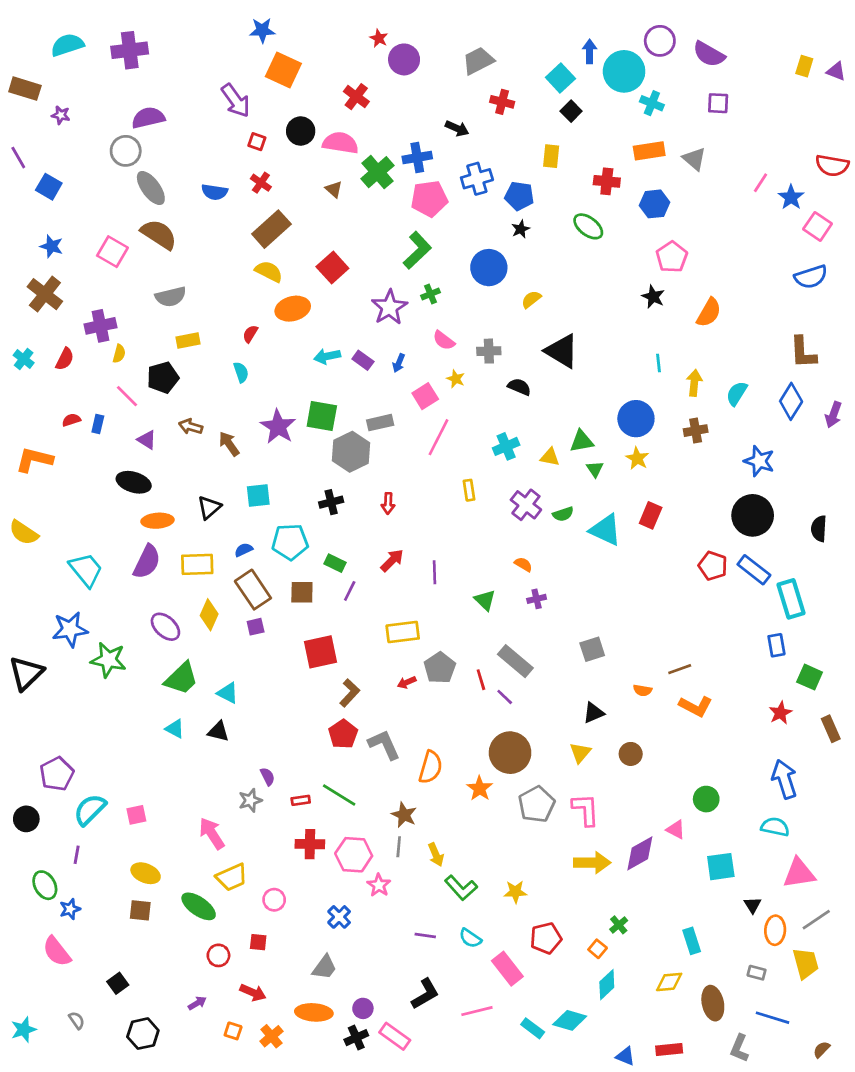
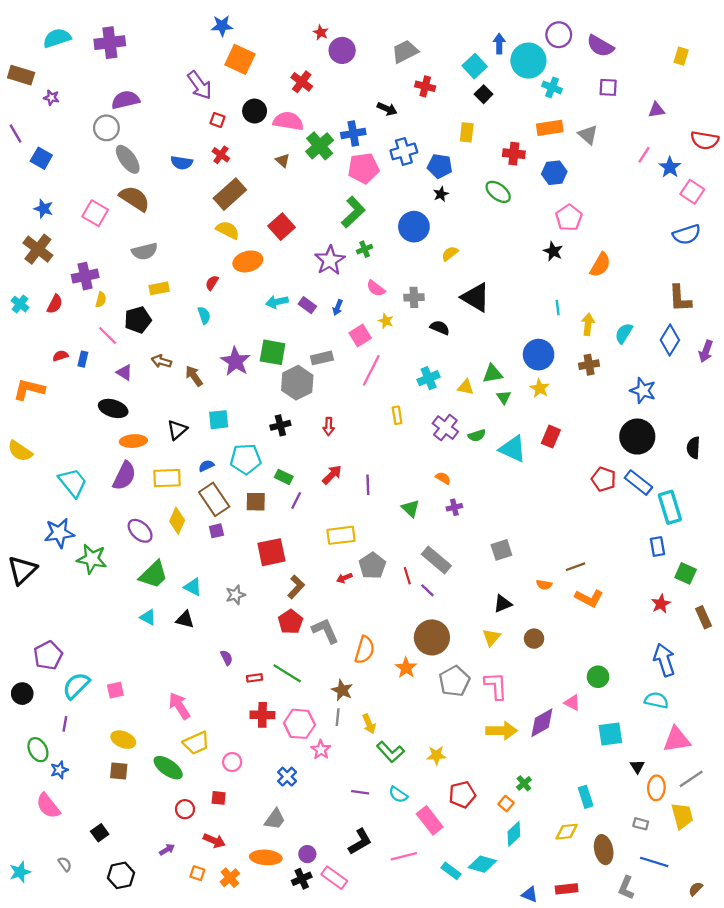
purple triangle: (836, 71) -> (656, 110), moved, turned -30
gray star: (250, 800) -> (235, 595), moved

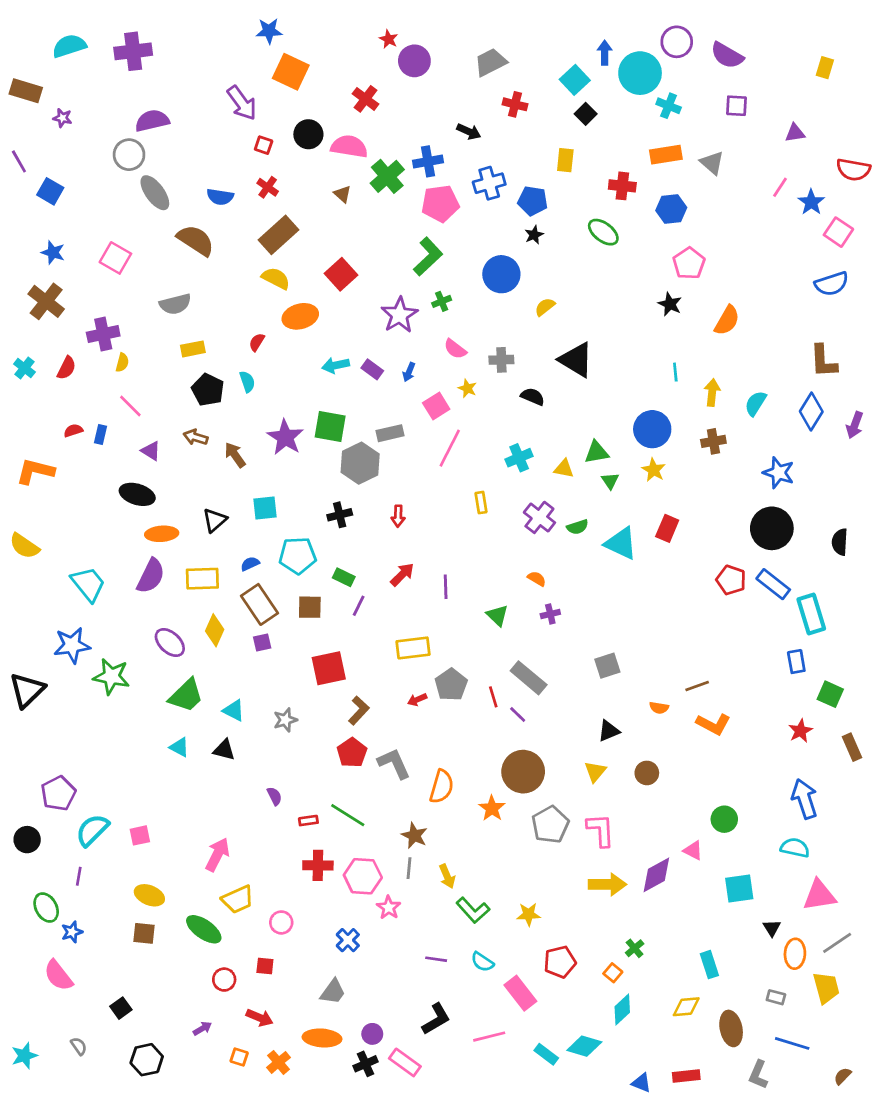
brown semicircle: (134, 199) -> (196, 240), moved
black pentagon: (138, 320) -> (208, 390), moved, turned -30
pink arrow: (179, 706) -> (217, 855), turned 60

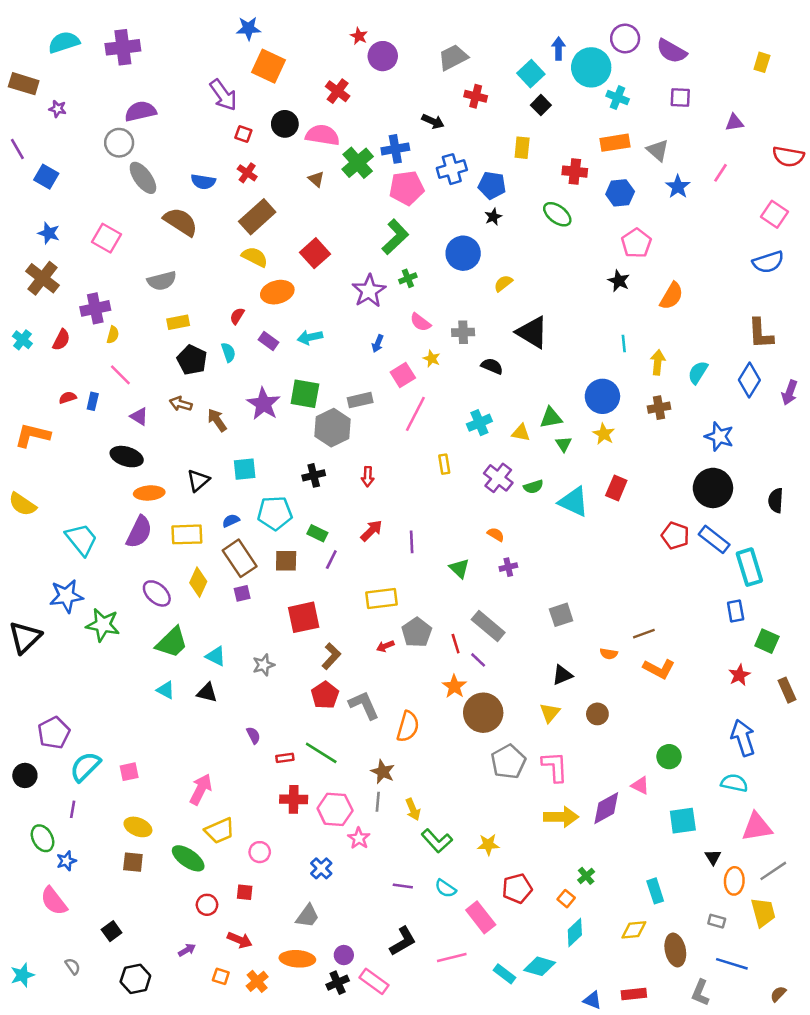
blue star: (811, 202) -> (678, 187), moved
purple rectangle: (372, 369) -> (269, 341), moved
orange star: (492, 808) -> (454, 686), moved

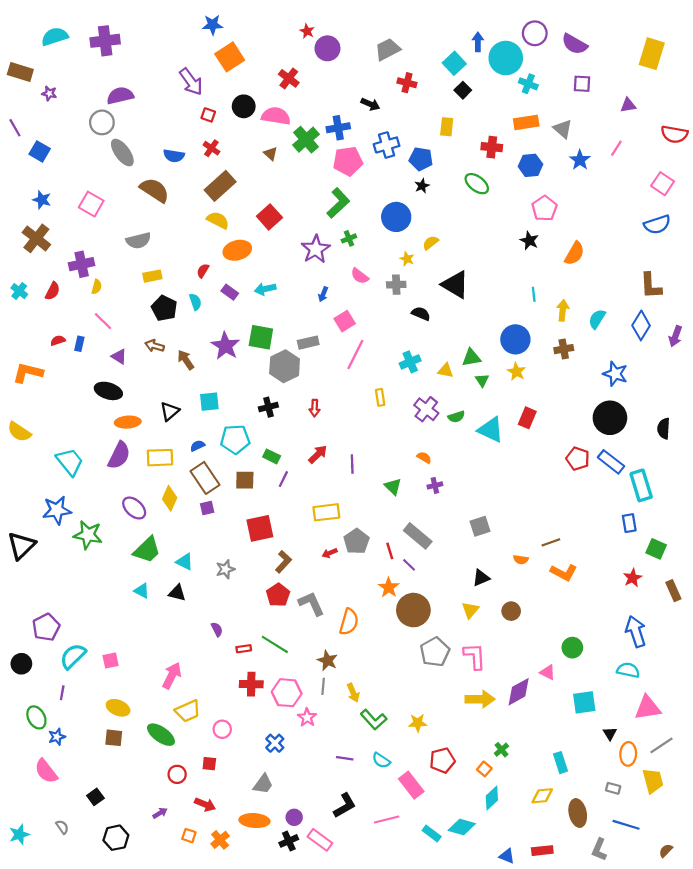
yellow rectangle: (762, 62) -> (652, 54), size x1.8
orange square: (269, 66) -> (230, 57), turned 32
yellow star: (432, 359) -> (407, 259), moved

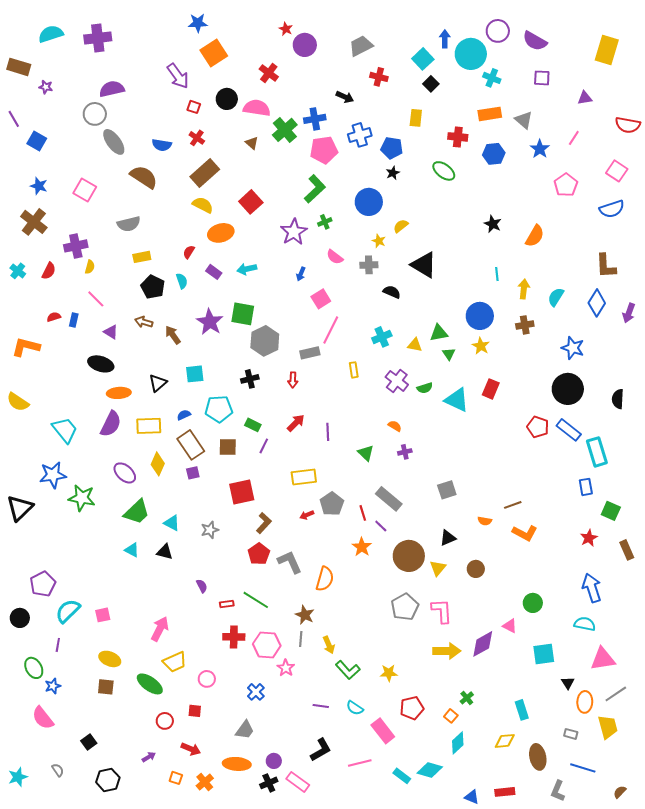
pink pentagon: (544, 208) -> (566, 185), moved
gray rectangle: (308, 343) -> (310, 353), moved
brown circle: (413, 610) -> (409, 556), moved

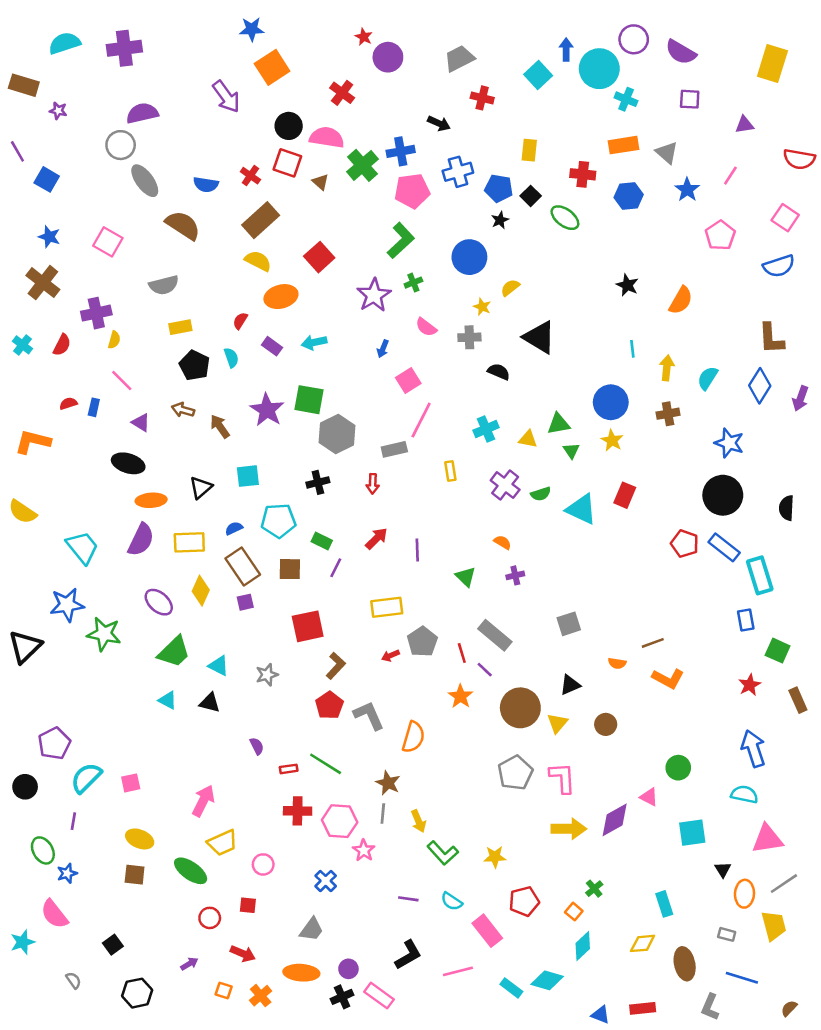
black square: (431, 84) -> (531, 196), moved
red square: (194, 107) -> (287, 163), moved, size x1.6
cyan star: (18, 777) -> (23, 942), moved

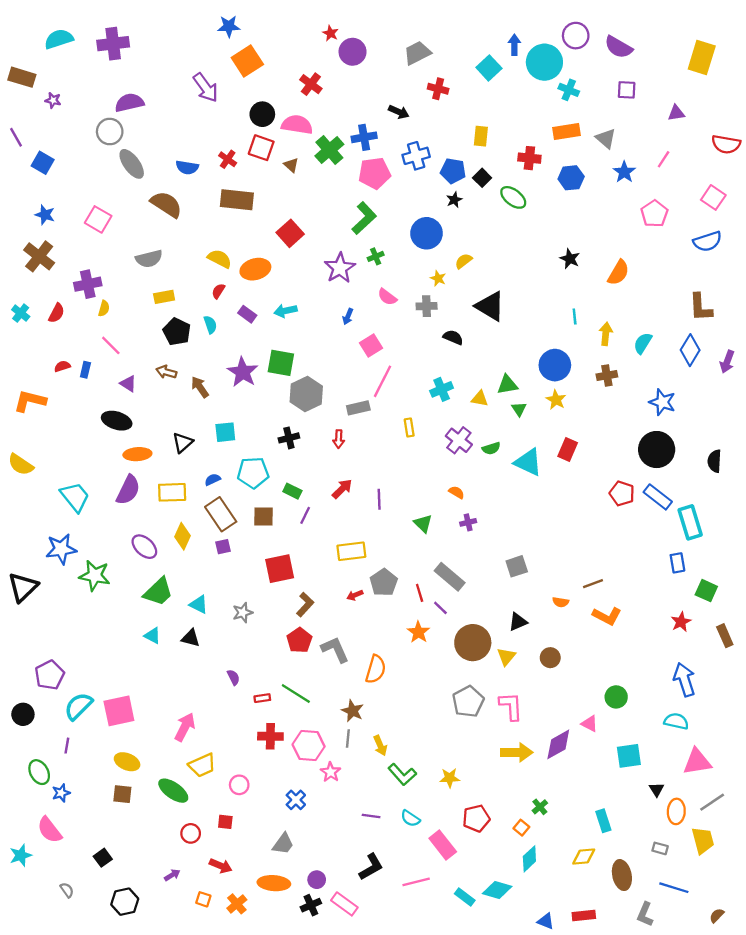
brown rectangle: (261, 220) -> (237, 200), turned 48
yellow semicircle: (258, 261) -> (220, 259), moved
pink square: (131, 783) -> (119, 711), size x1.8

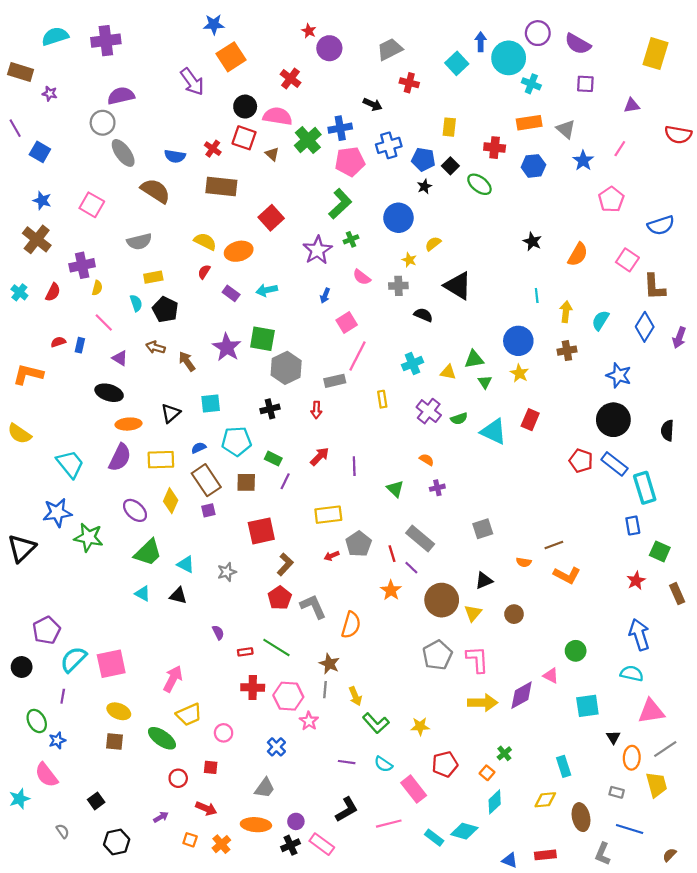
pink square: (713, 197) -> (627, 260), moved
cyan semicircle: (210, 325) -> (136, 303), moved

